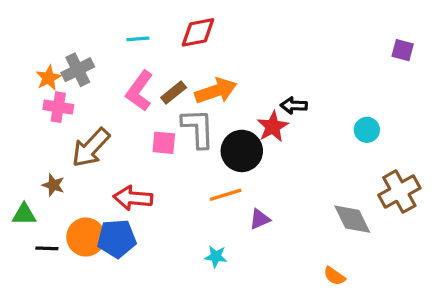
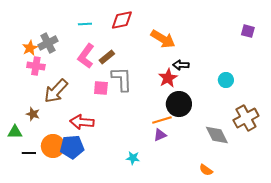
orange arrow: (216, 91) -> (163, 39), moved, turned 50
black circle: (242, 151) -> (179, 104), moved
orange line: (226, 195) -> (162, 120), moved

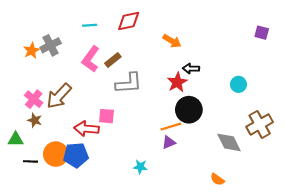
orange arrow: (163, 39) -> (172, 41), size x0.7
pink cross: (36, 66) -> (34, 99), moved, turned 30
gray L-shape: (122, 79) -> (129, 83), turned 88
pink square: (101, 88) -> (106, 116), moved

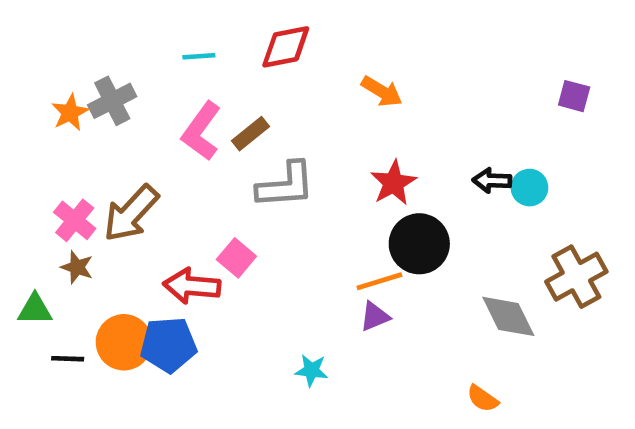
purple square: (262, 33) -> (574, 96), moved
black arrow: (191, 69) -> (492, 181), moved
pink square: (106, 116) -> (236, 258), turned 35

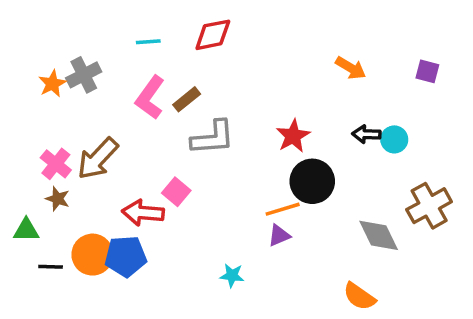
orange arrow: (382, 91) -> (351, 68), moved
orange semicircle: (483, 399) -> (359, 296), size x1.4

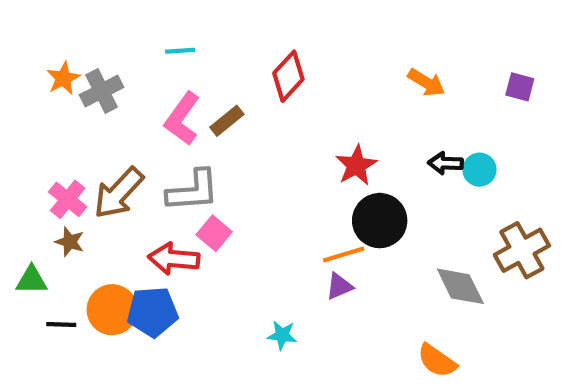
red diamond: (213, 35) -> (288, 76), moved, turned -36
orange star: (52, 84) -> (63, 78), moved
gray L-shape: (213, 138) -> (193, 191), moved

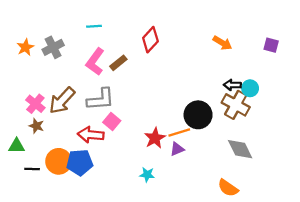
orange star: (63, 78) -> (25, 47), moved
red star: (356, 165) -> (155, 138), moved
brown cross: (522, 250) -> (236, 105), moved, turned -32

